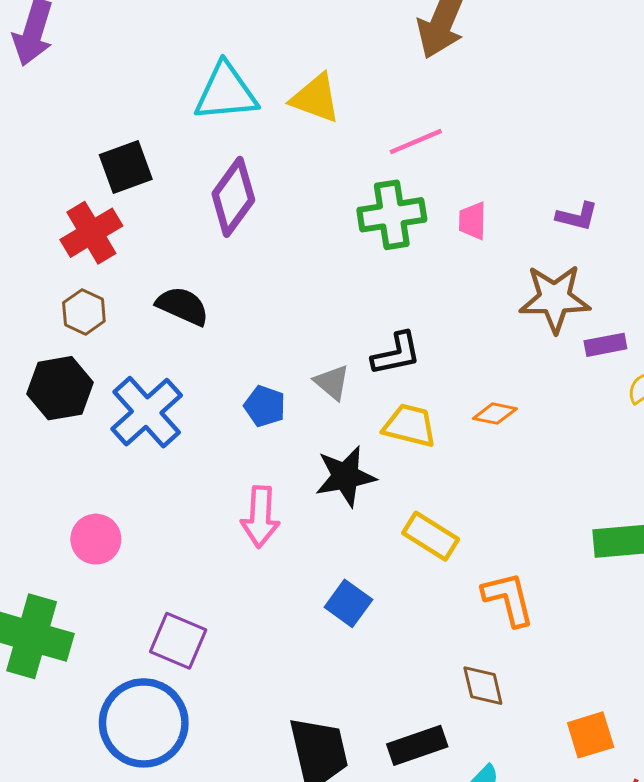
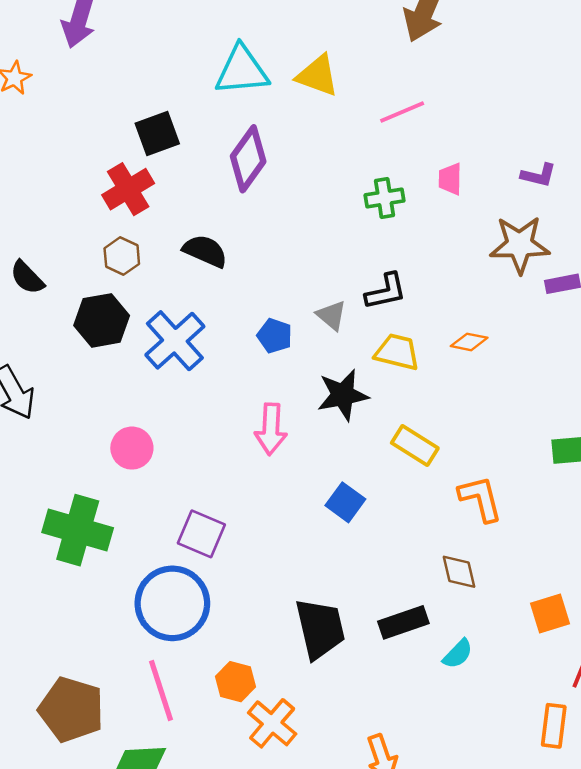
green cross: (392, 215) -> (385, 198), moved, size x0.7

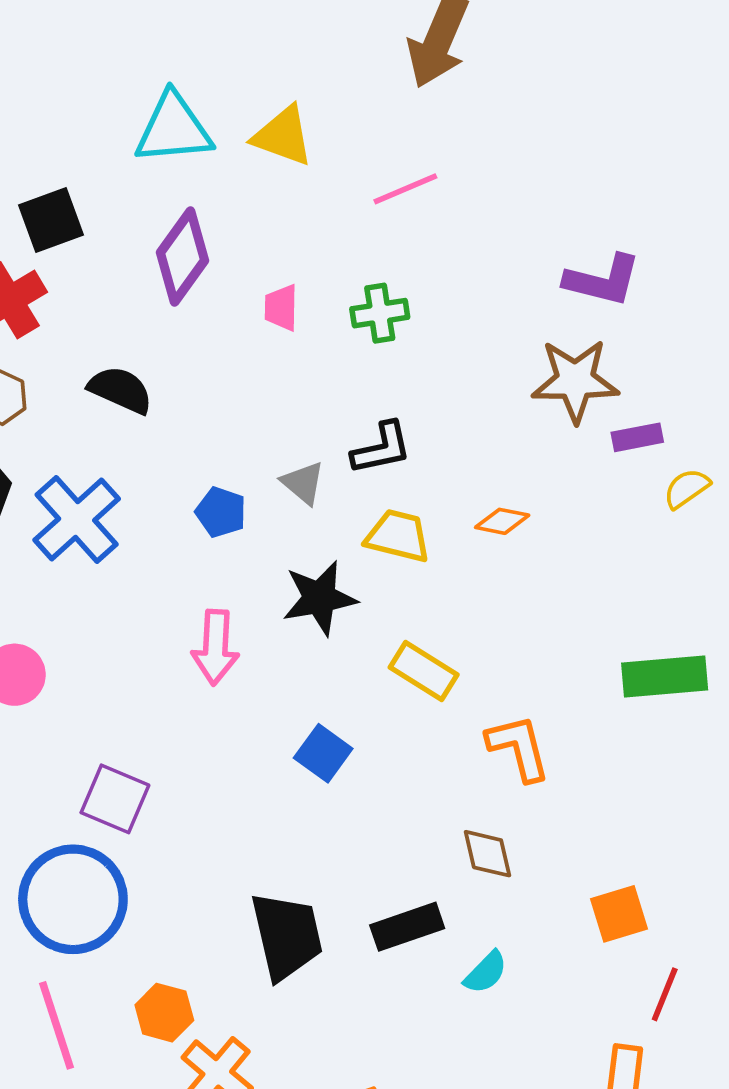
purple L-shape: (539, 175) -> (603, 280), size x1.5
pink trapezoid: (450, 179) -> (281, 308), moved

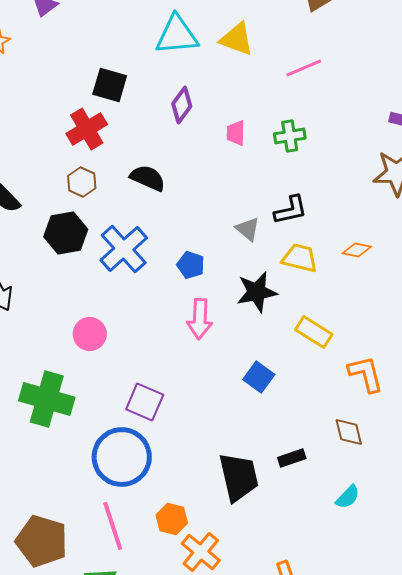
black square: (51, 220) -> (110, 85), turned 36
purple diamond: (183, 256) -> (182, 105), size x0.7
blue pentagon: (221, 512) -> (191, 265), moved
black rectangle: (407, 927) -> (292, 458), moved, size x0.7

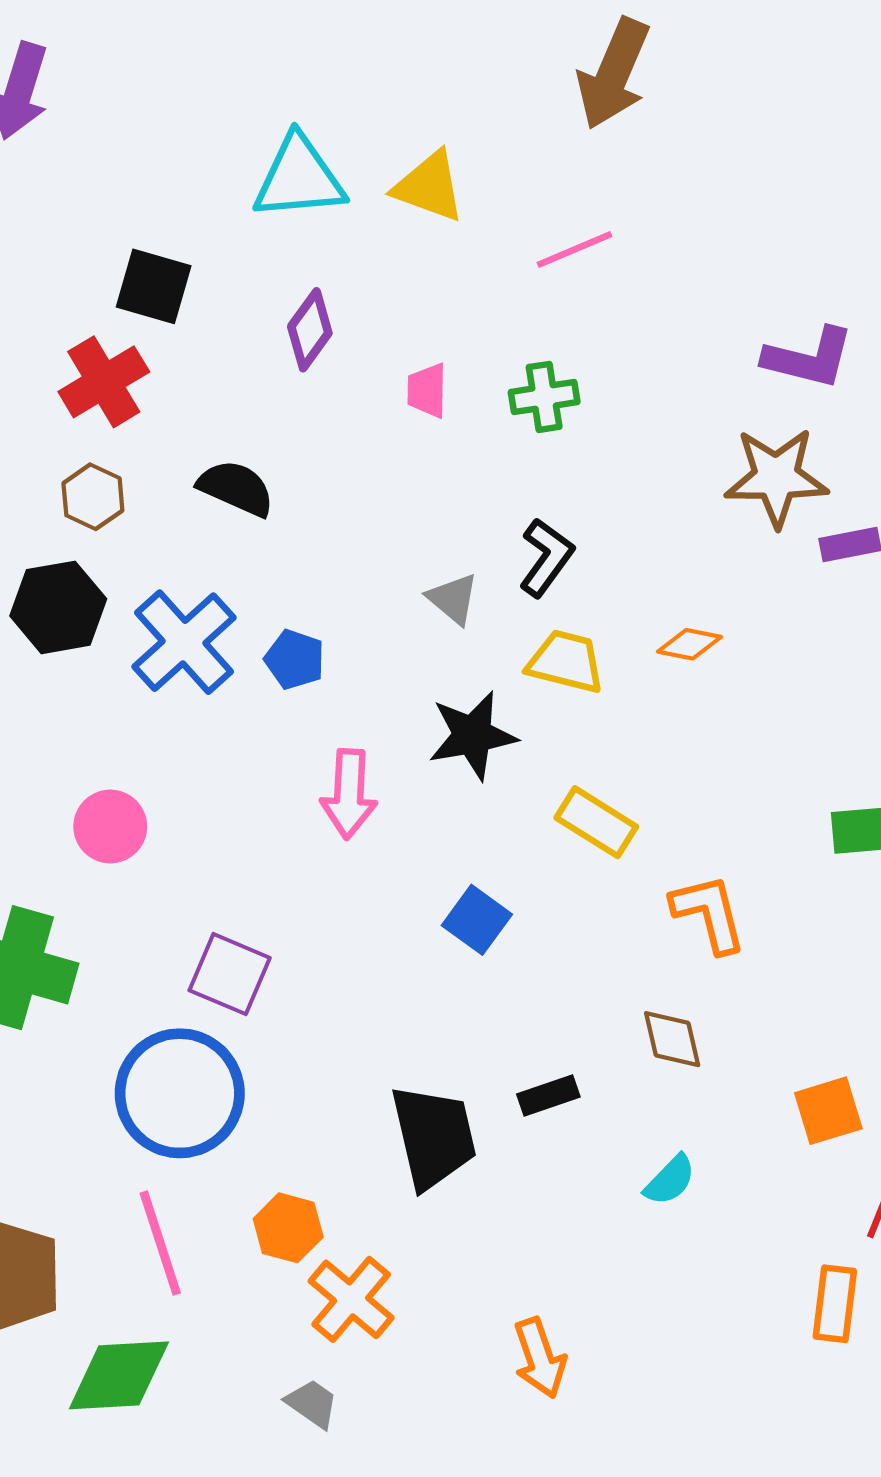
black L-shape: (291, 210) -> (546, 558), turned -42
blue pentagon: (191, 265) -> (295, 659), moved

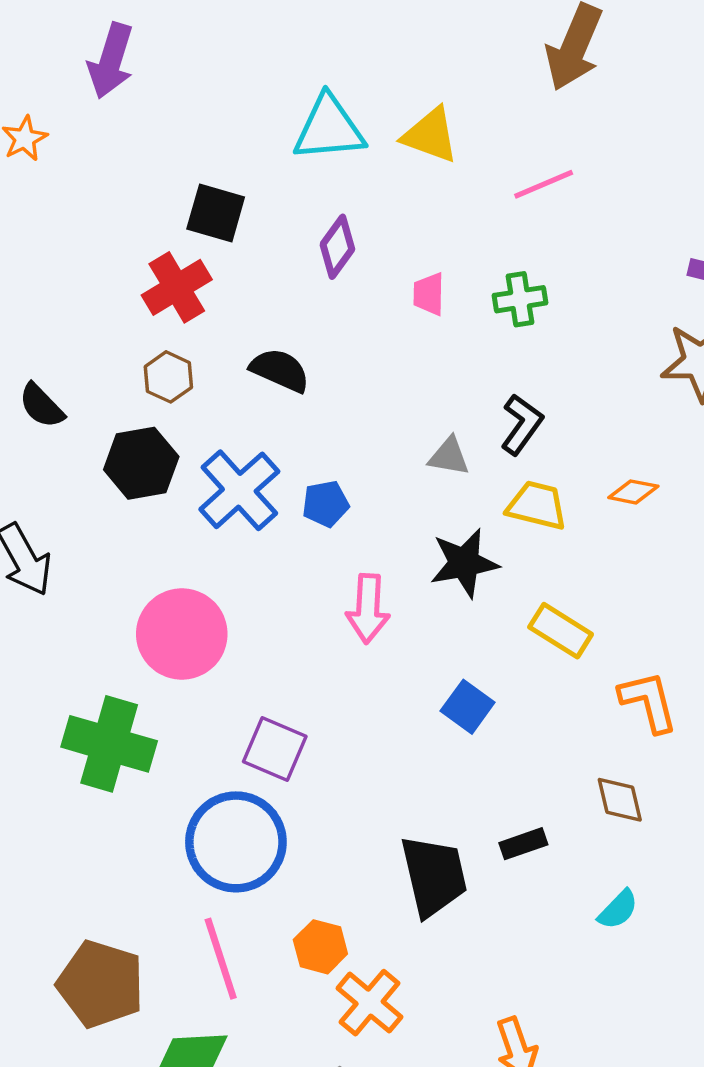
gray triangle: (453, 599) -> (449, 456), turned -30
blue pentagon: (295, 659) -> (326, 504), turned -30
pink circle: (110, 827) -> (182, 634), size x1.6

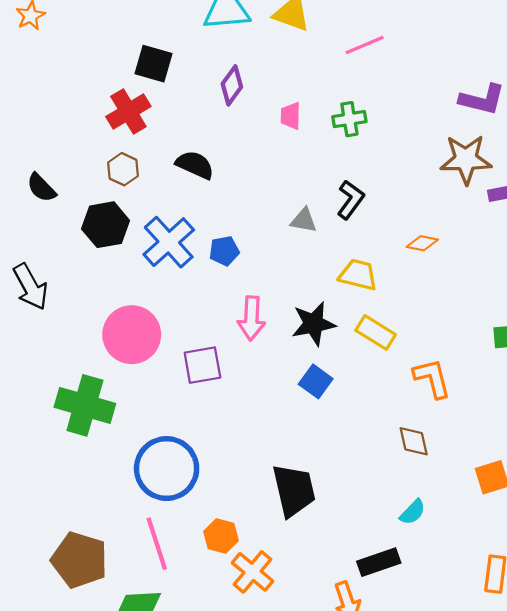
yellow trapezoid: (537, 505) -> (358, 275), moved
black star: (464, 563) -> (313, 324), moved
purple square: (275, 749) -> (202, 365), moved, turned -33
black rectangle: (523, 844) -> (379, 562), moved, size x1.4

